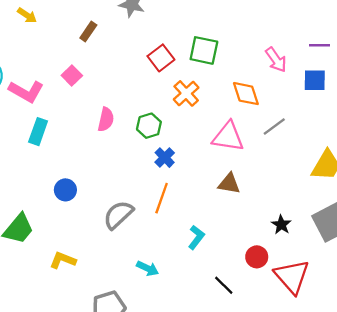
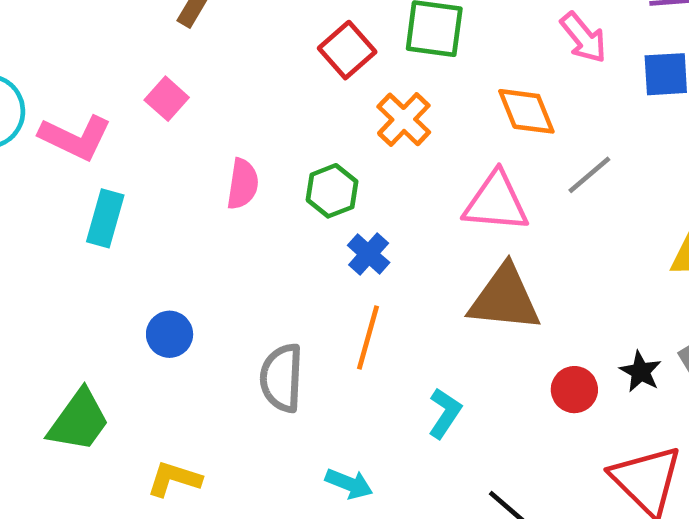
brown triangle: (229, 184) -> (505, 298), size x1.6
gray semicircle: (118, 215) -> (282, 378), turned -40
black star: (281, 225) -> (641, 372), moved
red circle: (257, 257) -> (574, 390), moved

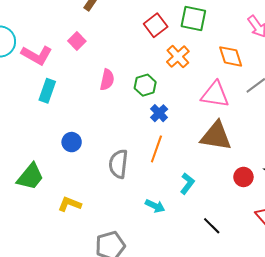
cyan arrow: (349, 484) -> (155, 206), moved

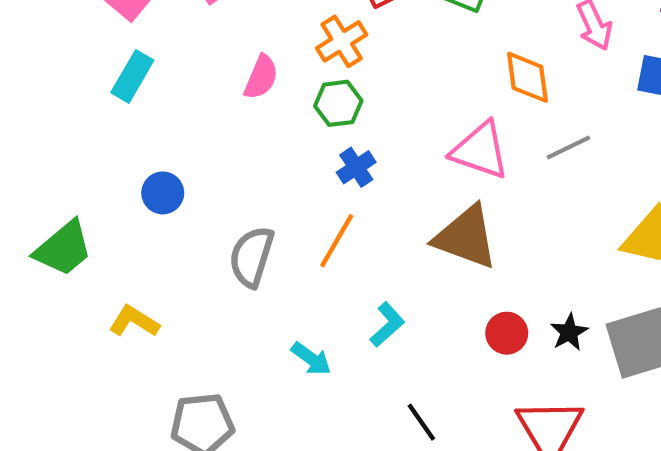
orange cross: (178, 57) -> (342, 41), moved

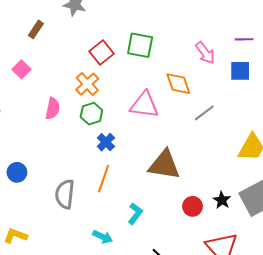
pink triangle: (480, 150) -> (144, 105), moved

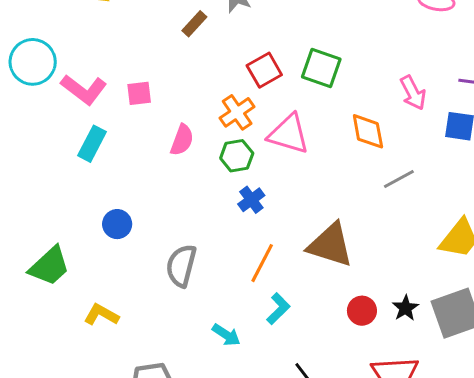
brown rectangle: (36, 29) -> (194, 24), moved
pink square: (21, 69) -> (139, 93), moved, turned 30
pink triangle: (144, 105) -> (289, 134), moved
orange line: (104, 179) -> (262, 263), moved

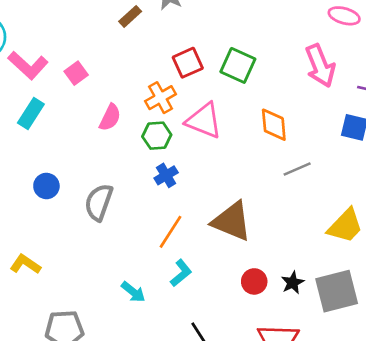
pink square: (139, 93) -> (76, 73), turned -35
pink arrow: (413, 93) -> (320, 66), moved, size x1.4
gray semicircle: (181, 266) -> (99, 202), moved

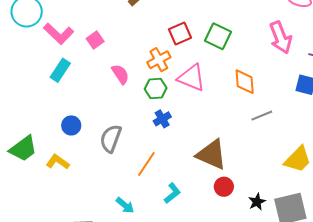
pink semicircle: (110, 117) -> (120, 74), turned -60
orange line: (171, 232) -> (146, 164), moved
yellow L-shape: (25, 264) -> (58, 162), moved
red circle: (254, 281) -> (224, 187), moved
cyan arrow: (133, 292) -> (125, 205), moved

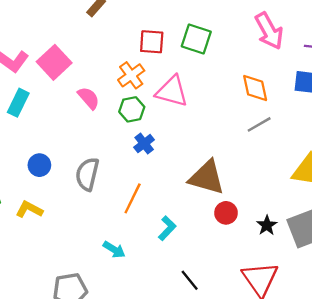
red square: (180, 34) -> (152, 42), turned 35
pink square: (95, 40) -> (54, 62), size x1.6
orange diamond: (245, 82) -> (255, 88), moved

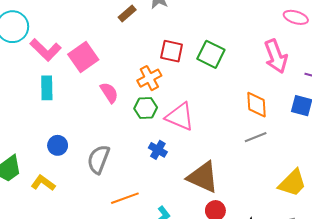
pink triangle: (172, 91) -> (180, 117), moved
cyan rectangle: (18, 103) -> (47, 88), turned -35
blue cross: (144, 144) -> (158, 150), moved, turned -30
orange line: (133, 198) -> (125, 198), moved, turned 36

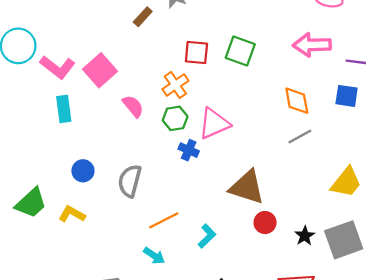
pink arrow: (276, 56) -> (312, 45), turned 116
pink triangle: (180, 117) -> (214, 124), turned -40
blue cross: (158, 150) -> (189, 150), moved

